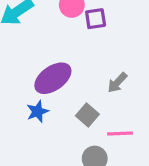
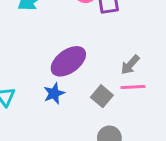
pink line: (120, 134) -> (133, 87), moved

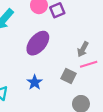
purple ellipse: (68, 61) -> (38, 43), moved

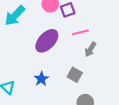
pink line: (89, 64) -> (80, 32), moved

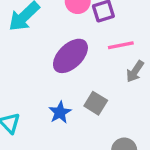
gray square: (75, 75) -> (96, 103), moved

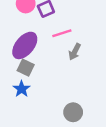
gray square: (96, 103) -> (26, 68), moved

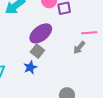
pink line: (62, 33) -> (89, 33), moved

